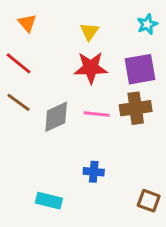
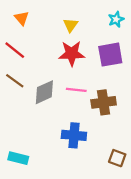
brown cross: (136, 108) -> (104, 102), moved
blue cross: (94, 172) -> (74, 135), size x1.5
cyan rectangle: (49, 201) -> (18, 158), moved

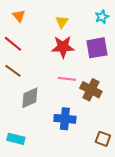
gray diamond: (44, 92) -> (30, 98), moved
brown cross: (104, 102) -> (91, 90), turned 35

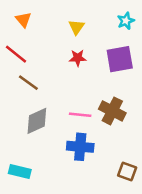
red star: (63, 47) -> (78, 58), size x0.6
brown line: (13, 71) -> (28, 83), moved
pink line: (67, 79) -> (80, 115), moved

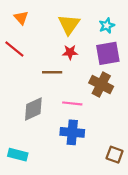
cyan star: (126, 21) -> (107, 26), moved
yellow triangle: (76, 27) -> (69, 24), size x1.5
brown line: (28, 83) -> (52, 72), moved, turned -36
brown cross: (112, 111) -> (101, 85), moved

